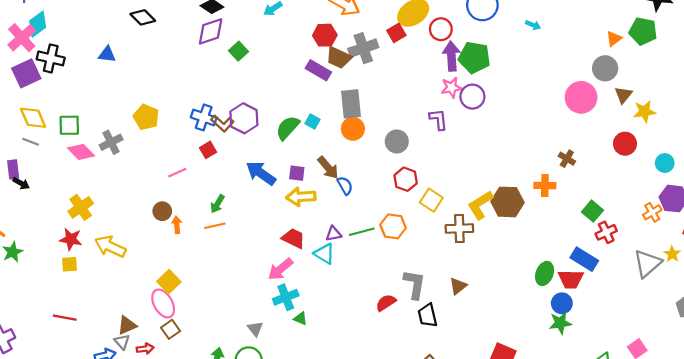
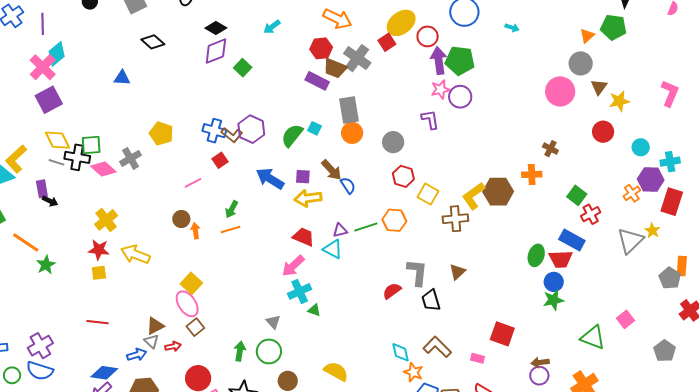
gray cross: (363, 48) -> (357, 58), turned -32
black cross: (51, 58) -> (77, 157), moved

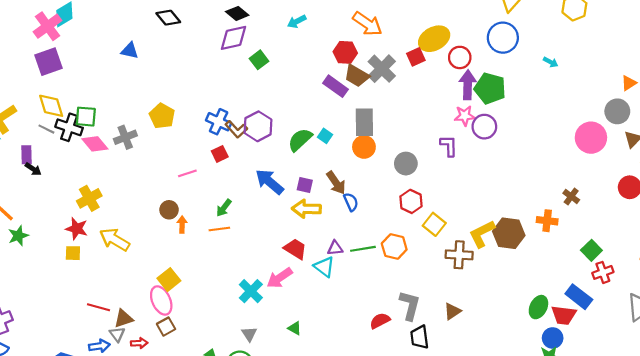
cyan cross: (300, 291) -> (251, 291), moved, turned -30
red line: (97, 322) -> (99, 307), moved

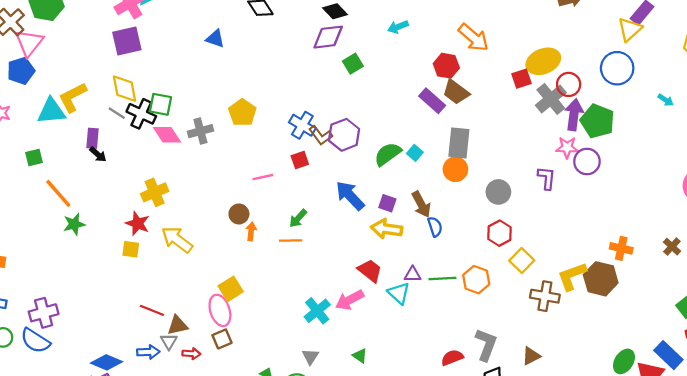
gray cross: (382, 69) -> (551, 99), moved
orange cross: (547, 221) -> (621, 248), moved

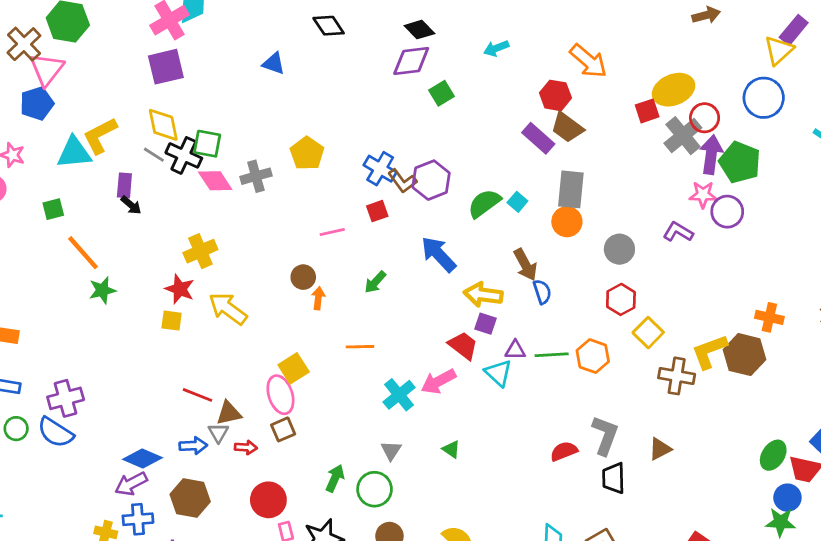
purple L-shape: (547, 178) -> (678, 232), turned -65
purple square: (387, 203) -> (485, 324), moved
orange line: (291, 241) -> (360, 347), moved

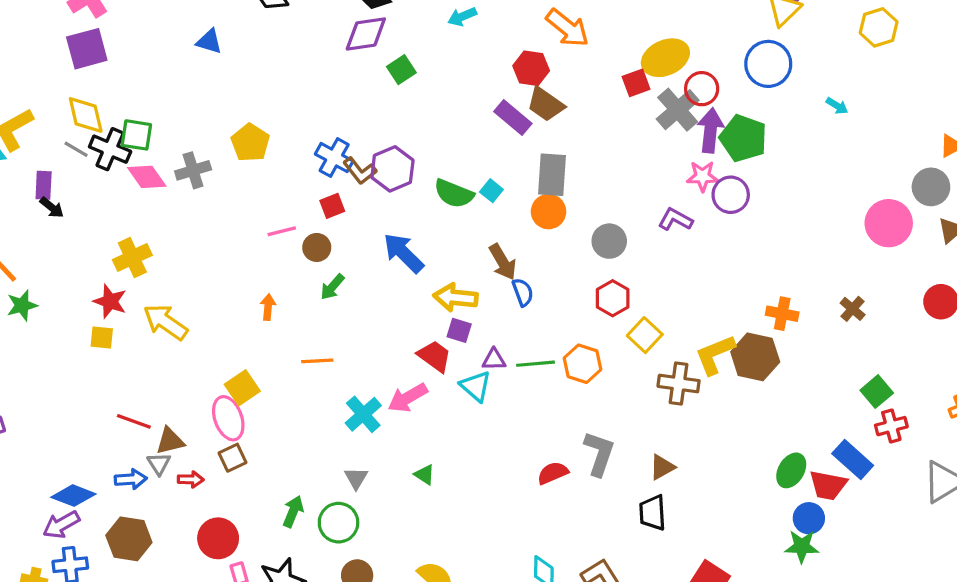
green semicircle: (484, 203) -> (454, 194), turned -120
brown circle: (303, 277) -> (317, 247), moved
black trapezoid: (614, 478) -> (653, 513), moved

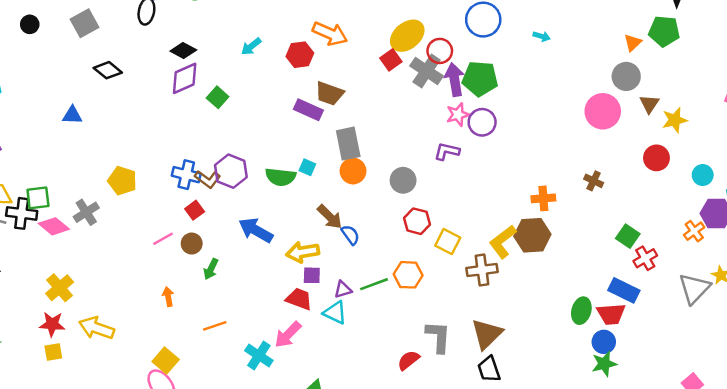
red hexagon: (531, 68) -> (300, 55), moved
brown triangle: (662, 467) -> (487, 334), size x1.6

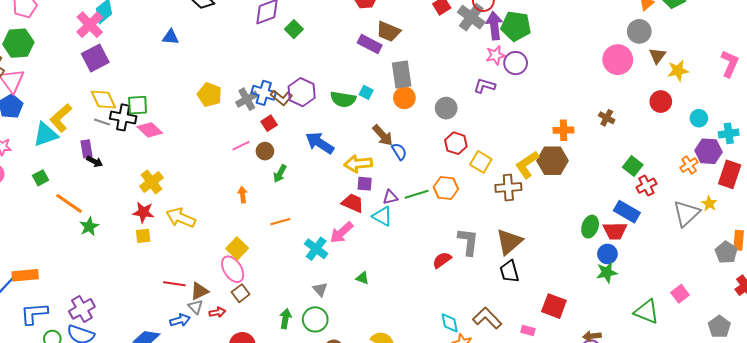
gray cross: (86, 212) -> (247, 99), moved

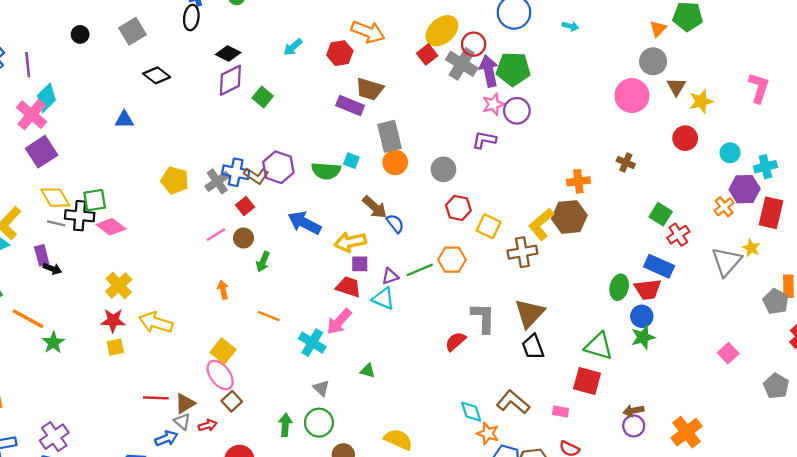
orange line: (280, 222) -> (269, 316), turned 42
green triangle: (646, 312) -> (599, 346), moved

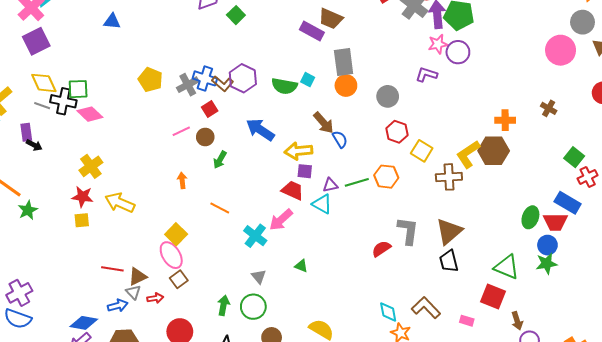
brown arrow: (633, 411) -> (517, 321), moved, turned -102

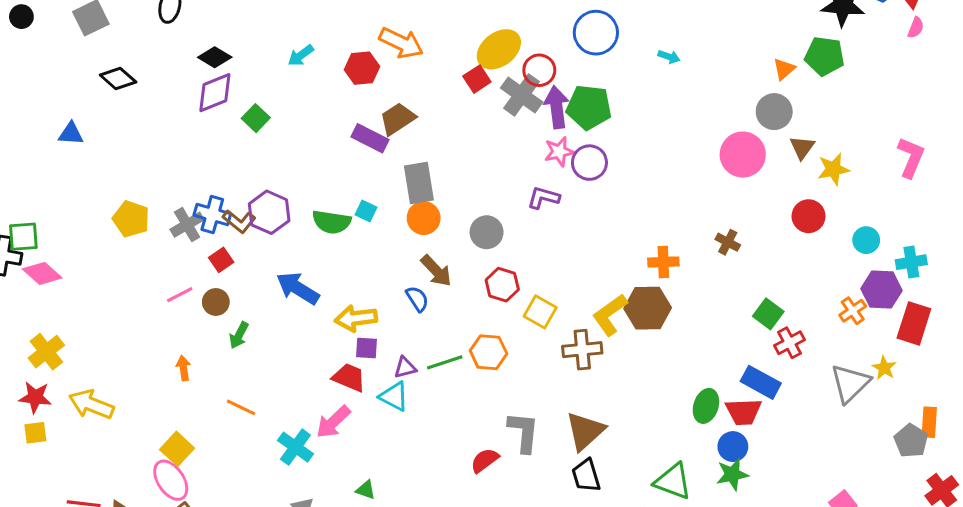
brown trapezoid: (331, 19) -> (397, 119), turned 125
brown arrow: (324, 123) -> (436, 271), moved

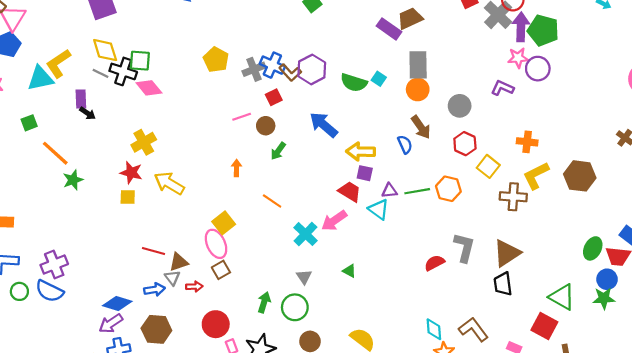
orange cross: (663, 262) -> (527, 142), moved
brown hexagon: (648, 308) -> (580, 176), moved

